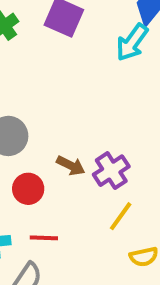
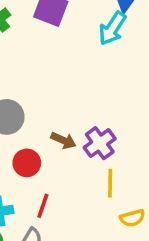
yellow line: (121, 216) -> (110, 183), turned -32
red line: (44, 238) -> (43, 206), turned -70

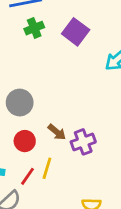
yellow line: (110, 183) -> (47, 168), moved

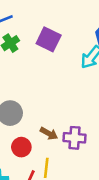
purple cross: (83, 142) -> (75, 138), turned 35

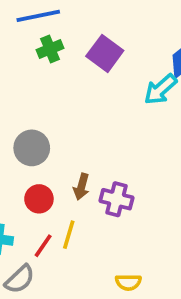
brown arrow: (49, 133) -> (81, 187), turned 66

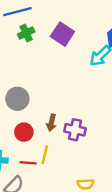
red line: (43, 246) -> (28, 163), turned 63

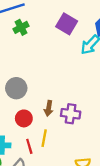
purple square: (62, 34) -> (67, 24), moved
red line: (28, 163) -> (29, 146), turned 72

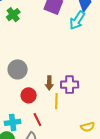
yellow line: (44, 138) -> (56, 101), moved

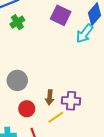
yellow line: (56, 101) -> (56, 117), turned 49

